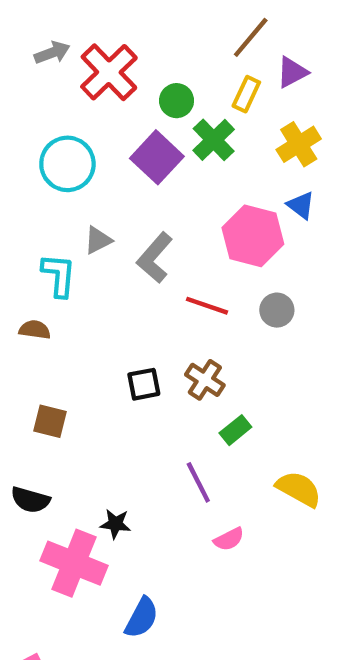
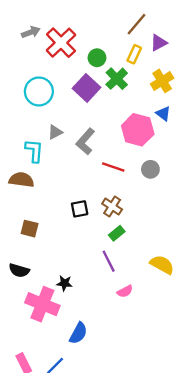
brown semicircle: (35, 330) -> (21, 180), size x1.5
green rectangle: (235, 430) -> (117, 233), moved

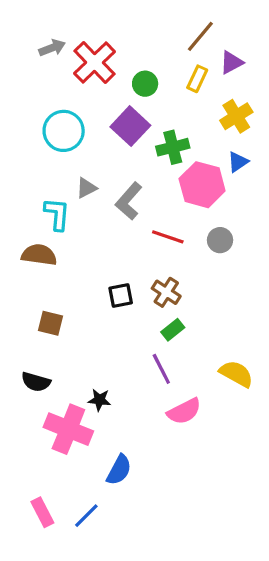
green cross: (117, 79) -> (173, 147), moved, turned 30
blue triangle: (163, 114) -> (238, 162), turned 49
pink semicircle: (125, 291) -> (184, 411), size x1.5

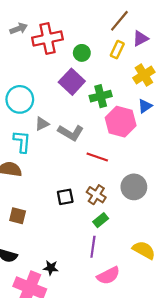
red cross: (95, 62) -> (47, 38), turned 32
cyan circle: (64, 131) -> (20, 99), moved
gray L-shape: (129, 201) -> (71, 133), turned -100
gray circle: (220, 240) -> (134, 187), moved, size x1.5
purple line: (161, 369) -> (93, 247), turned 35

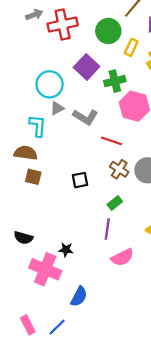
yellow rectangle: (117, 50) -> (131, 47), moved
green circle: (82, 53) -> (108, 31), moved, size x1.5
cyan circle: (20, 99) -> (50, 84), moved
brown cross: (96, 195) -> (119, 169), moved
brown square: (18, 216) -> (33, 177), moved

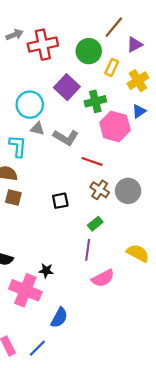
gray triangle: (57, 108) -> (37, 129), turned 40

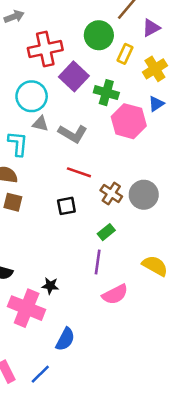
red cross: (43, 45) -> (45, 49), moved
green cross: (95, 101) -> (106, 93), turned 30
red line: (92, 161) -> (79, 172), moved

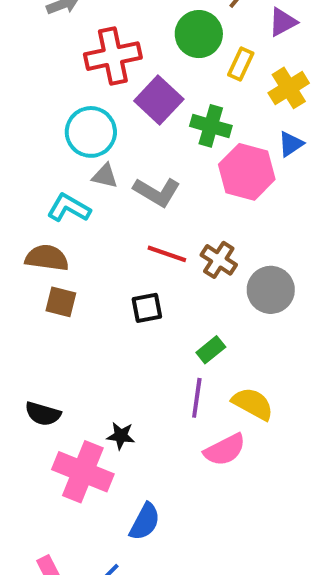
cyan L-shape: (18, 144) -> (69, 208), turned -65
brown cross: (111, 193) -> (219, 260), moved
yellow semicircle: (155, 266) -> (253, 404), moved

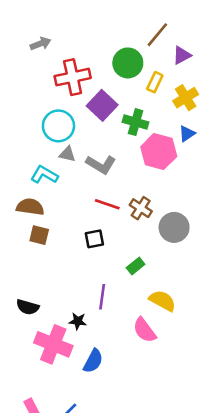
purple line: (197, 398) -> (102, 297), moved
pink semicircle: (225, 450) -> (145, 330), turned 80
blue semicircle: (145, 522) -> (93, 361), moved

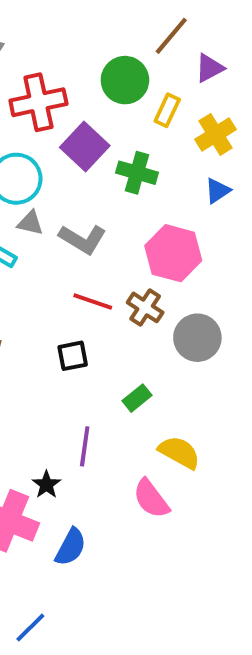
pink hexagon: (159, 152) -> (173, 253), moved
black star: (78, 321) -> (46, 485), turned 30

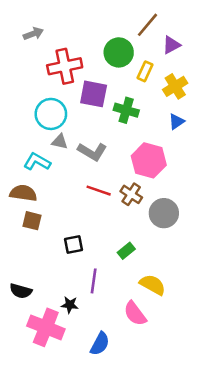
purple square: (85, 146) -> (94, 94), turned -32
black square: (73, 356) -> (73, 245), moved
black star: (46, 485) -> (70, 305), turned -30
blue semicircle: (71, 547) -> (100, 344), moved

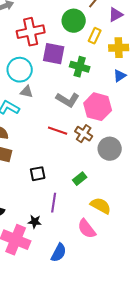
yellow cross: (175, 86) -> (119, 48), turned 30
gray L-shape: (92, 152) -> (68, 100), moved

